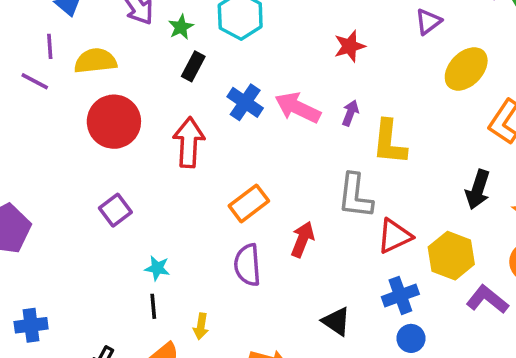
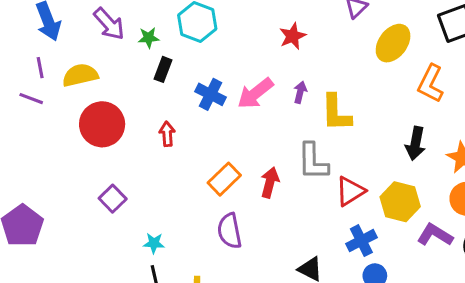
green star: (181, 27) -> (149, 38), turned 30
pink arrow: (298, 108) -> (255, 93), turned -57
red arrow: (189, 142) -> (167, 134), size x0.6
red arrow: (303, 239) -> (270, 183), moved

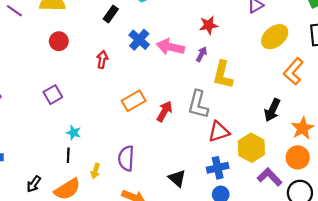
red star: (293, 36) -> (209, 25), moved
pink arrow: (255, 93) -> (170, 47), turned 36
red circle: (102, 124) -> (59, 41), size x0.6
purple semicircle: (229, 231) -> (126, 158), moved

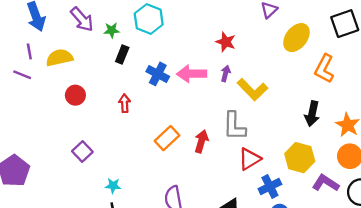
red star: (209, 25) -> (226, 42), turned -30
yellow L-shape: (223, 75) -> (252, 90), turned -44
red triangle: (219, 132) -> (250, 159), moved

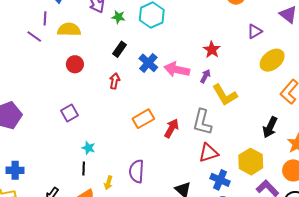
black rectangle: (122, 54) -> (119, 49), moved
blue cross: (270, 186) -> (220, 180), turned 36

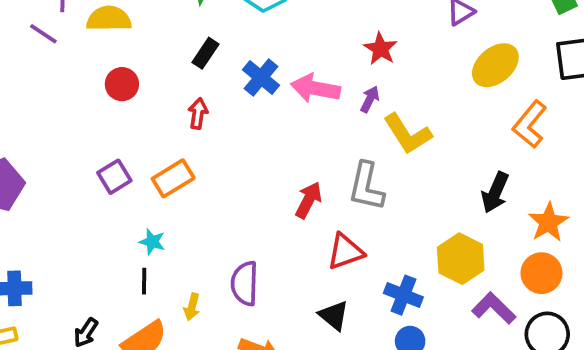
orange rectangle: (143, 119) -> (173, 178), moved
red triangle: (208, 153) -> (345, 252), moved

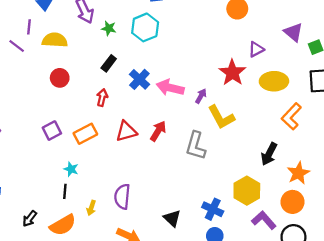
red star: (380, 49) -> (232, 73), moved, size x1.4
yellow ellipse: (495, 65) -> (274, 81), turned 36
red arrow: (309, 200) -> (158, 131), moved
red triangle: (345, 252) -> (126, 131), moved

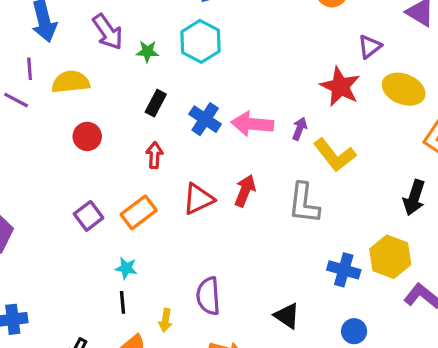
yellow ellipse: (274, 81) -> (404, 89), turned 32
blue cross: (213, 209) -> (344, 270), moved

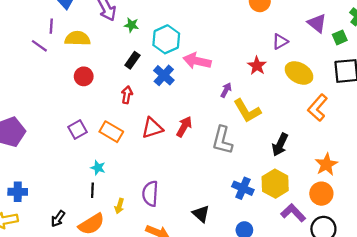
cyan hexagon: (201, 41) -> (166, 39), moved
red star: (340, 87) -> (257, 66), size x0.7
pink arrow: (252, 124) -> (197, 61), moved
black arrow: (414, 198) -> (280, 145), moved
orange rectangle: (139, 212) -> (111, 132), turned 60

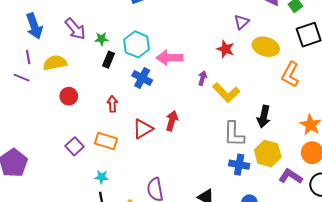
black rectangle: (132, 60) -> (108, 60), moved
gray L-shape: (222, 140) -> (234, 134), moved

